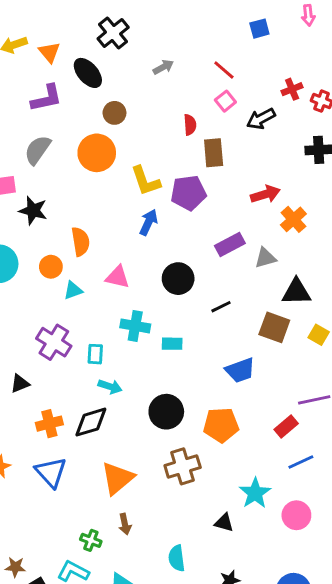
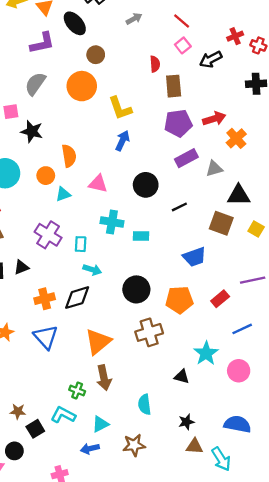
purple pentagon: (188, 193) -> (178, 123), moved
red rectangle: (286, 426) -> (220, 299), moved
brown arrow: (125, 524) -> (104, 378), size x1.5

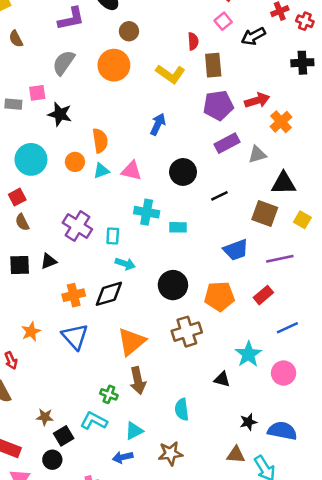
yellow L-shape: (120, 108) -> (170, 74), moved, turned -36
cyan triangle: (63, 194) -> (101, 171), moved
purple line: (253, 280) -> (280, 259), moved
black star: (186, 422) -> (248, 422), moved
black circle: (14, 451) -> (52, 460), moved

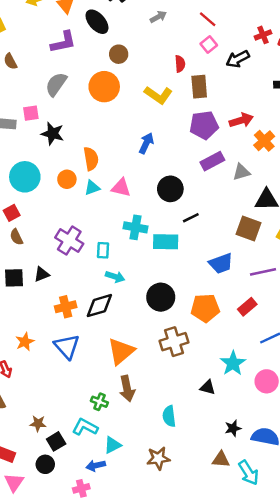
black line: (219, 196) -> (191, 218), moved
cyan rectangle: (178, 227) -> (166, 242), size x1.5
cyan triangle: (134, 431) -> (113, 445), moved
blue arrow: (123, 457) -> (96, 466), moved

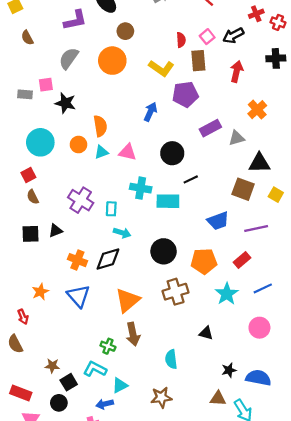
pink square: (209, 45) -> (207, 37), moved
red arrow: (241, 120) -> (237, 71), moved, turned -60
purple pentagon: (204, 125) -> (185, 94), moved
orange cross: (66, 307) -> (77, 260), turned 36
cyan star: (233, 363) -> (227, 294), moved

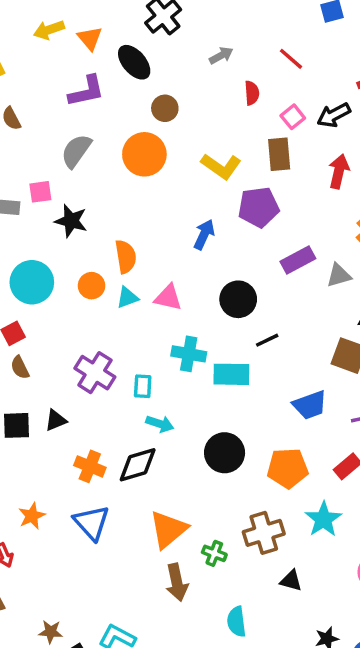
red semicircle: (181, 40) -> (252, 93), moved
brown cross: (176, 292) -> (264, 533), moved
green cross: (108, 346) -> (214, 553), moved

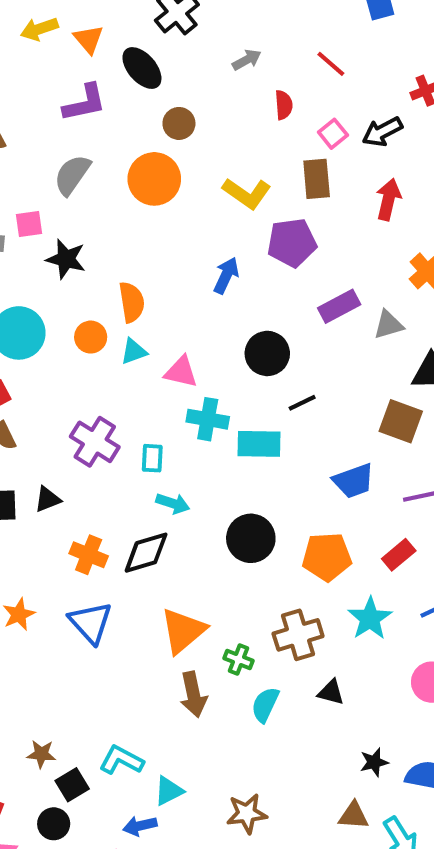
pink triangle: (168, 298) -> (181, 372), moved
cyan semicircle: (236, 622) -> (265, 705), moved, turned 32

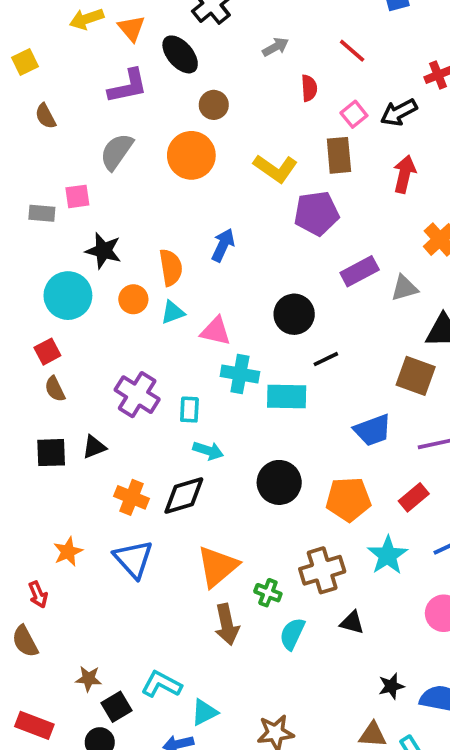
black star: (66, 259) -> (103, 251), moved
blue arrow: (226, 275) -> (223, 245), moved

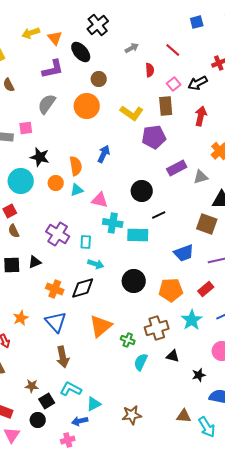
brown arrow: (227, 624) -> (63, 357), moved
black star: (391, 686) -> (199, 375), moved

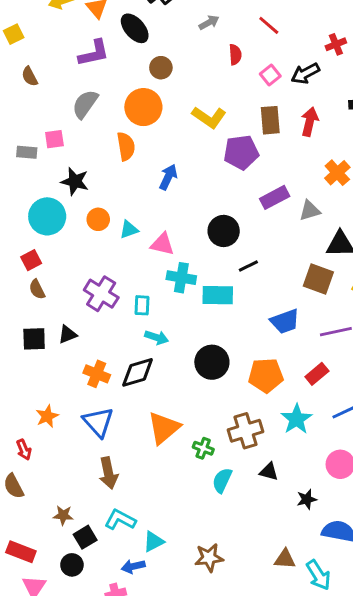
brown rectangle: (166, 106) -> (270, 120), moved
orange semicircle: (76, 166) -> (126, 146), moved

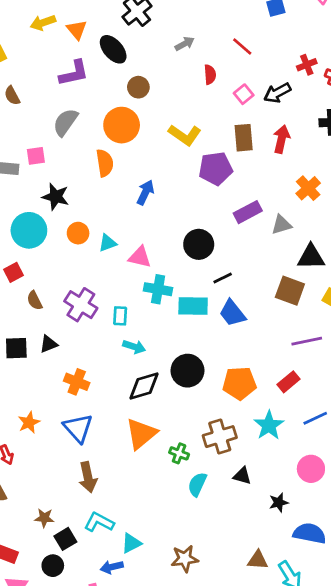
brown semicircle: (37, 289) -> (35, 300), moved
blue trapezoid: (285, 321) -> (232, 313), moved, turned 72
black diamond: (138, 372) -> (144, 386), moved

